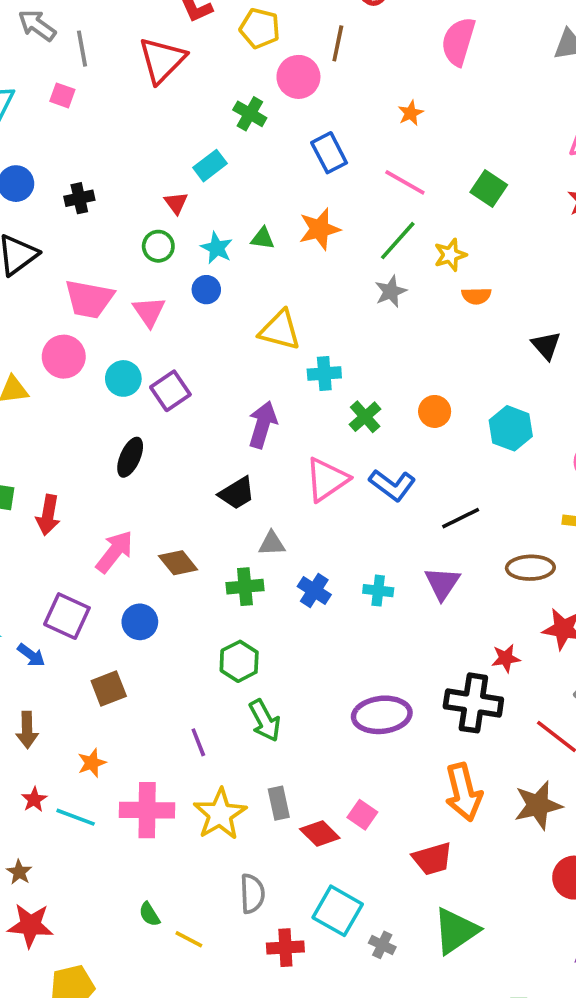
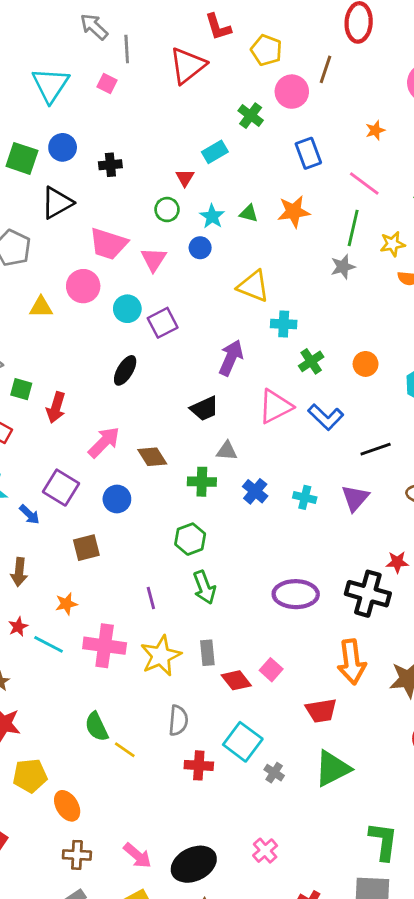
green line: (398, 241) -> (353, 228), turned -36
green semicircle: (149, 914) -> (97, 727), size x1.5

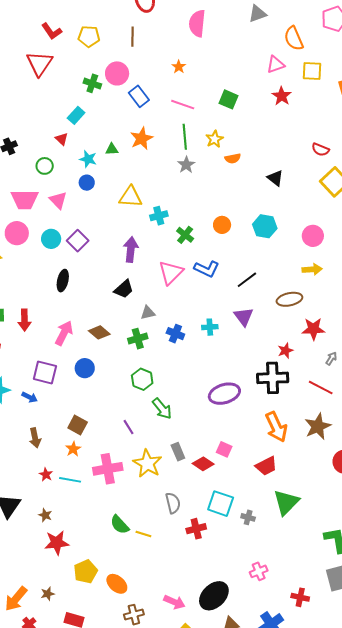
pink circle: (292, 92) -> (117, 73), moved
green circle: (167, 210) -> (45, 166), moved
brown square: (86, 548) -> (78, 425), moved, turned -30
pink cross: (265, 851) -> (259, 571), turned 36

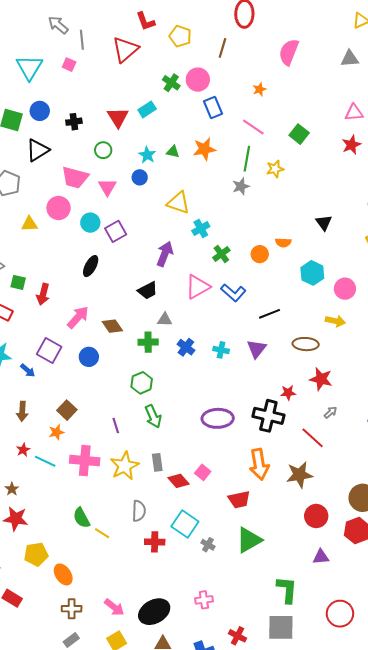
red triangle: (62, 139) -> (118, 117), moved, size x1.6
orange semicircle: (233, 158) -> (283, 243), moved
cyan cross: (159, 216) -> (201, 229), turned -30
cyan hexagon: (265, 226) -> (312, 273), moved

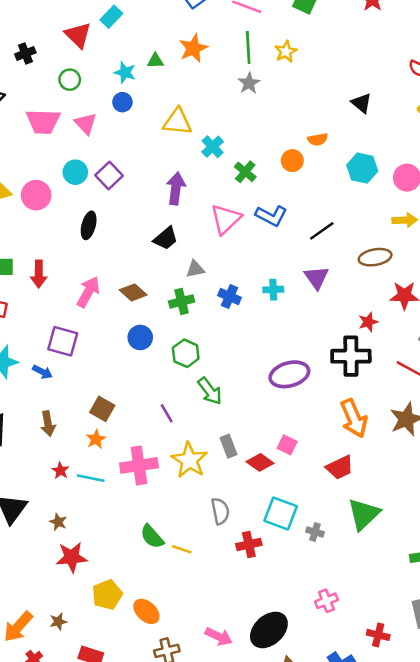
pink circle: (59, 208) -> (36, 195), moved
blue circle: (89, 357) -> (140, 337), moved

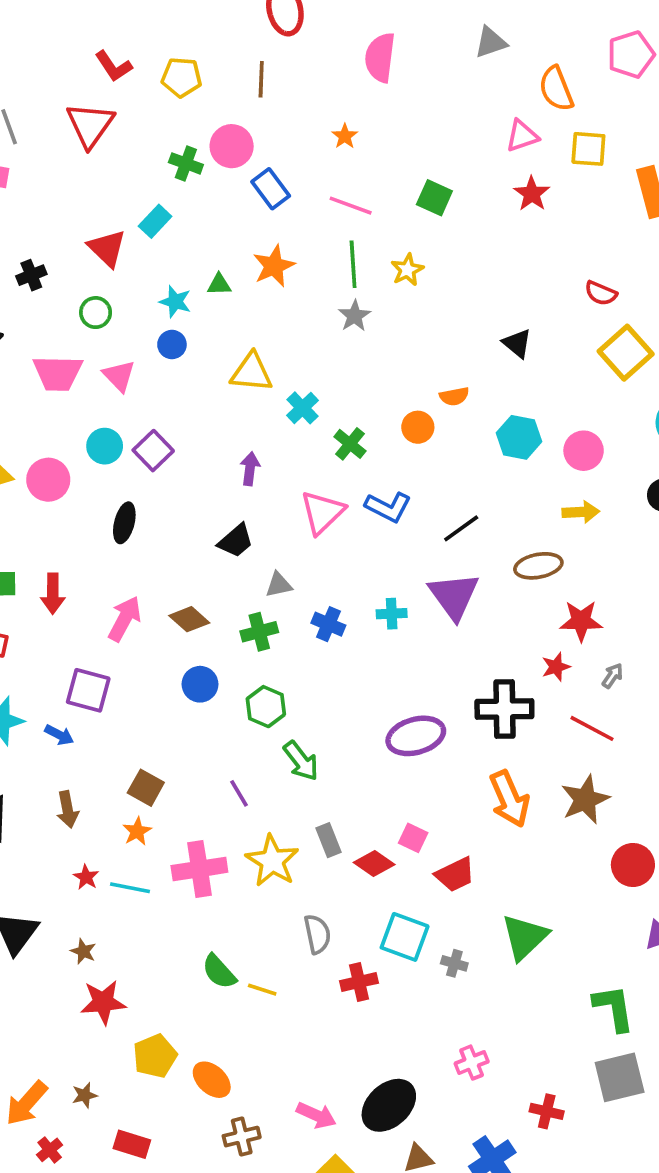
purple arrow: (176, 188) -> (250, 469), size x0.7
purple triangle: (316, 278) -> (454, 596), size x1.4
red star: (368, 322) -> (556, 667), moved
red trapezoid: (340, 467) -> (455, 875), moved

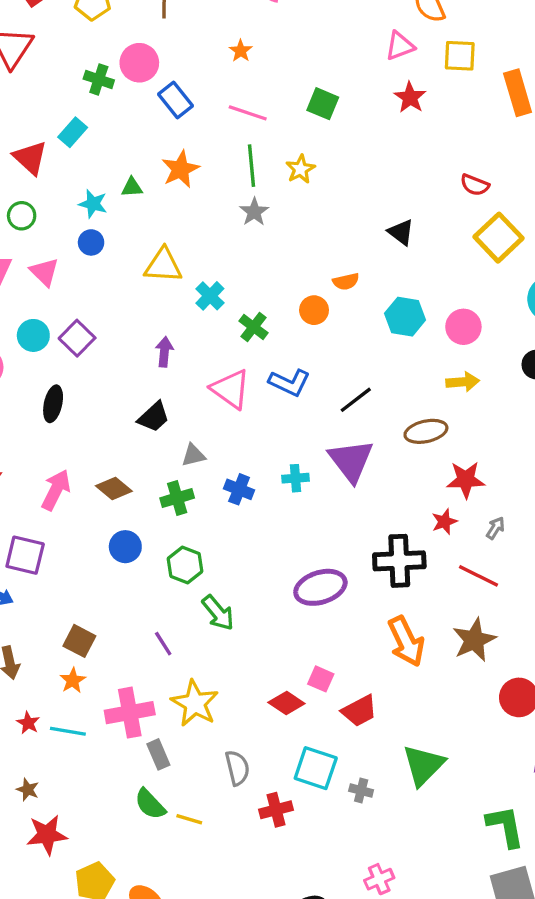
pink triangle: (322, 512) -> (231, 389), turned -39
gray rectangle: (328, 840) -> (158, 754), moved

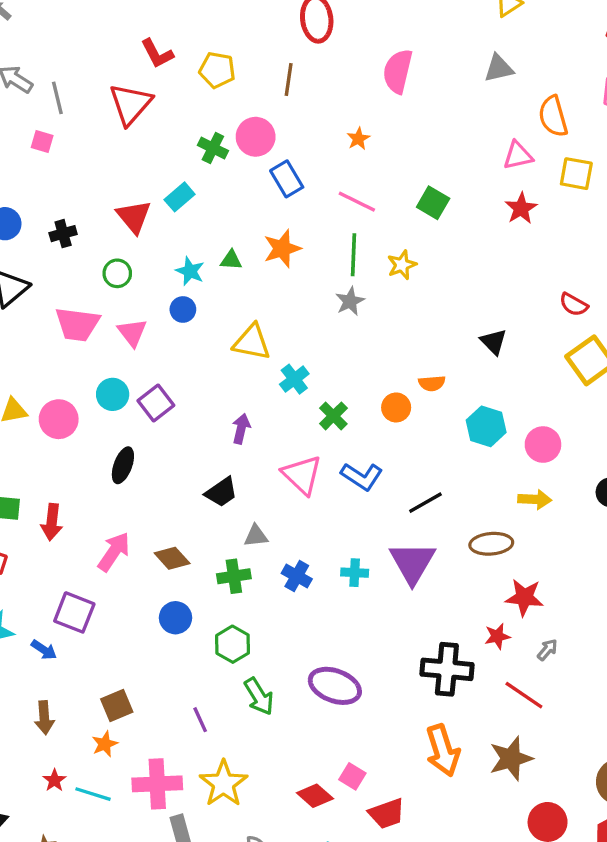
purple ellipse: (320, 587) -> (335, 686), moved, turned 30
brown square: (79, 641) -> (117, 706), turned 32

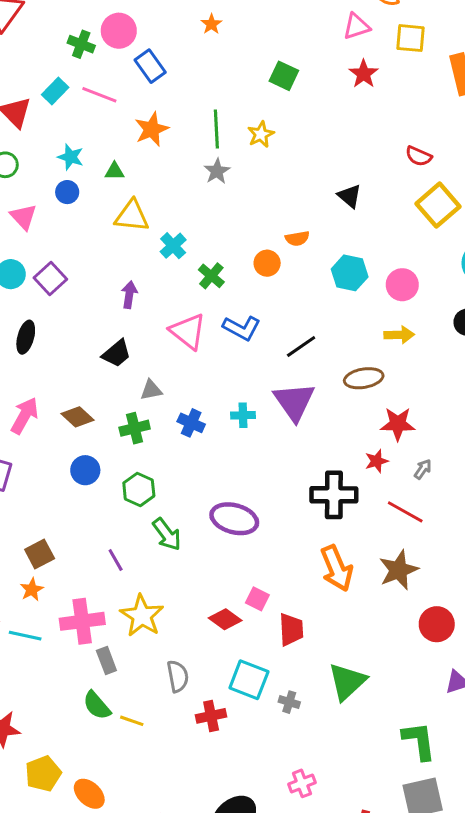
pink line: (357, 202) -> (99, 95), moved
green triangle: (231, 260) -> (114, 171), moved
red trapezoid: (387, 813) -> (291, 630), turned -68

